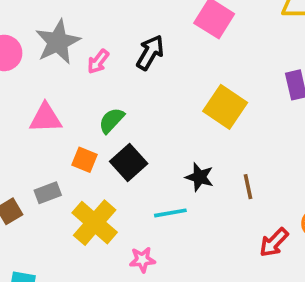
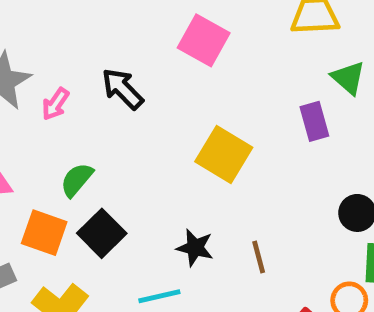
black arrow: (150, 52) -> (122, 89), turned -72
orange square: (85, 160) -> (44, 233), size x1.4

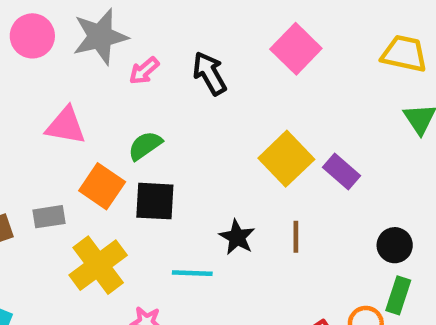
purple rectangle: (314, 121) -> (342, 171), moved, turned -48
black square: (102, 233) -> (155, 201), turned 33
brown line: (259, 257) -> (296, 237), moved

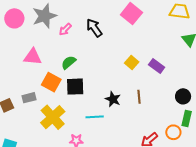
yellow square: (286, 159) -> (132, 63), size x0.6

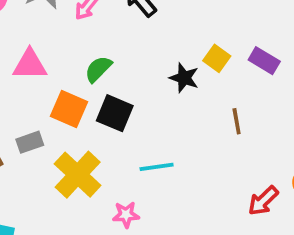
black square: (75, 87) -> (115, 113), turned 30
black star: (113, 99) -> (184, 78), moved

